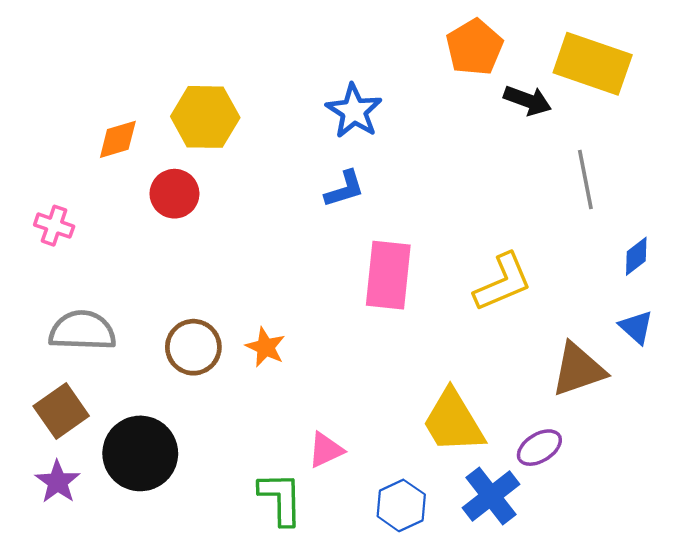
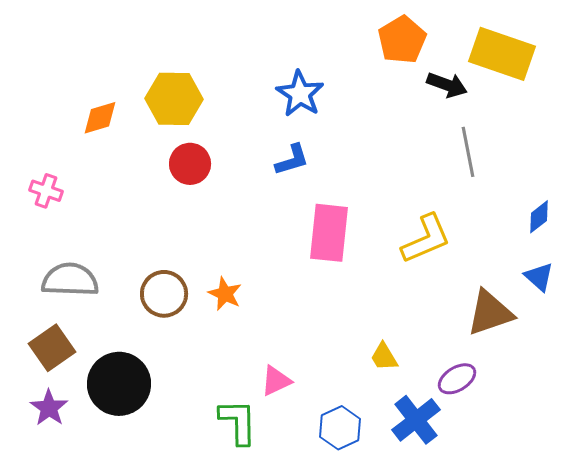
gray line: (585, 179) -> (468, 152), moved
red circle: (174, 194) -> (190, 164), moved
yellow trapezoid: (453, 422) -> (384, 357), size x0.5

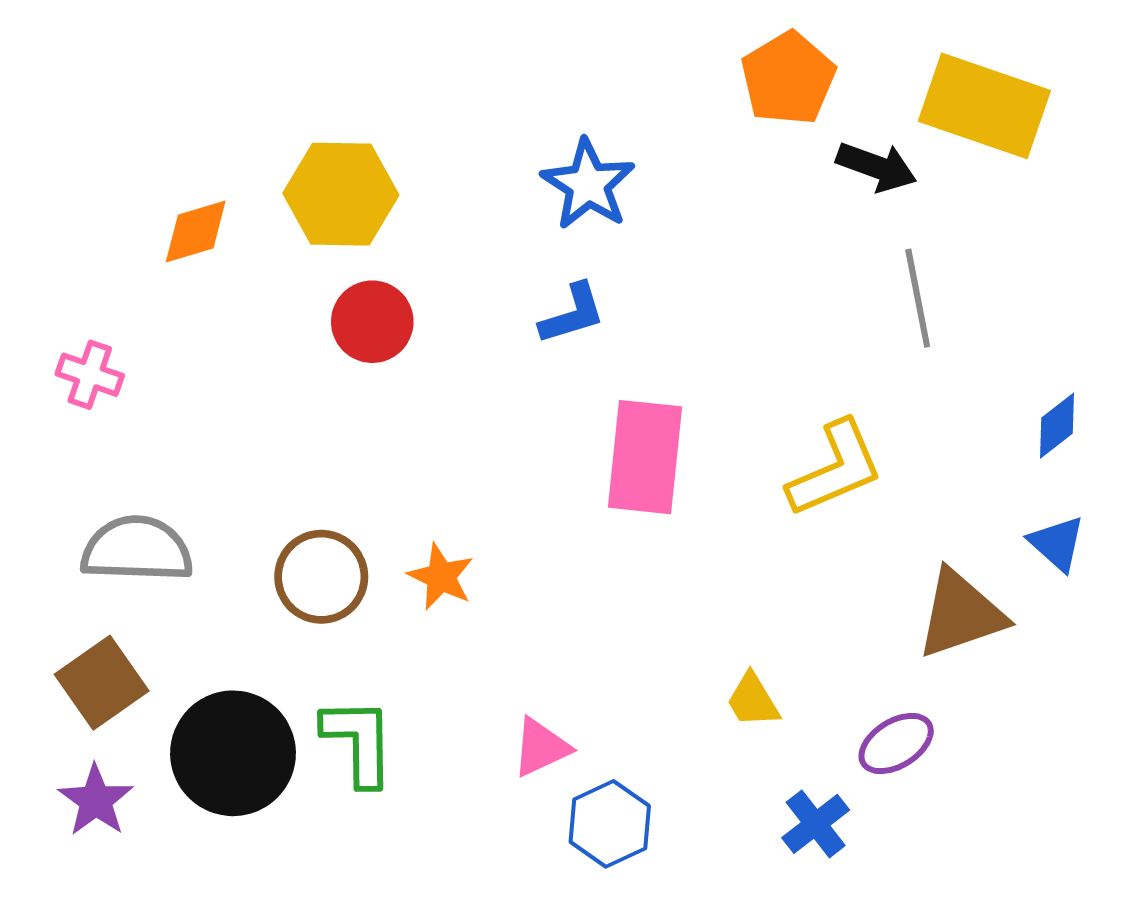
blue cross: (416, 420) -> (816, 824), size x0.7
green L-shape: (238, 422) -> (359, 742), moved
blue hexagon: (340, 428) -> (610, 824), moved

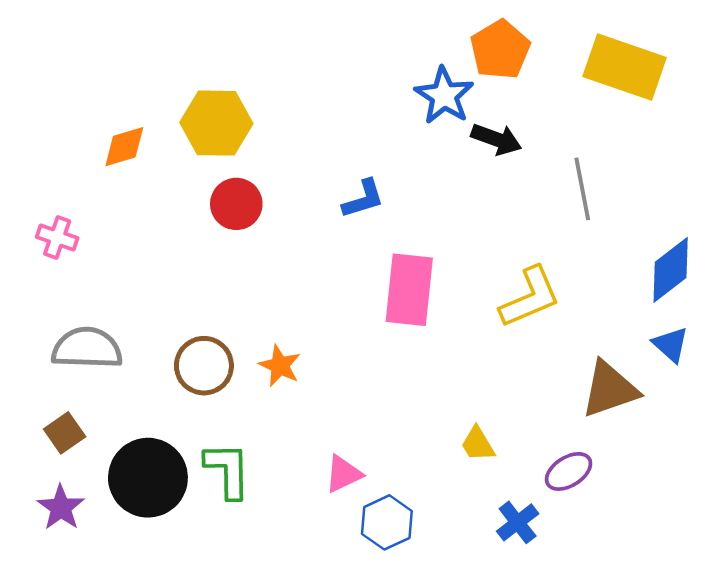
black arrow: (876, 167) -> (496, 139), moved
blue star: (588, 184) -> (444, 96), moved
blue diamond: (1057, 426) -> (671, 270), size x1.6
brown square: (102, 683) -> (65, 433), size x0.7

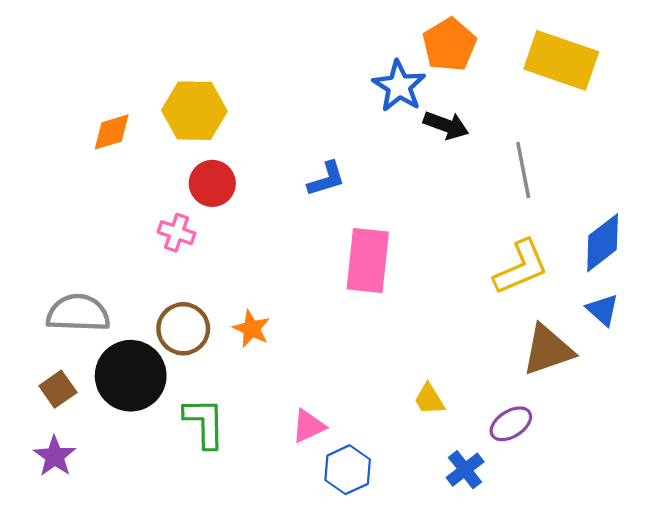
pink cross: (57, 238) -> (177, 233), moved
yellow L-shape: (530, 297) -> (521, 267), moved
black circle: (148, 478) -> (131, 376), moved

